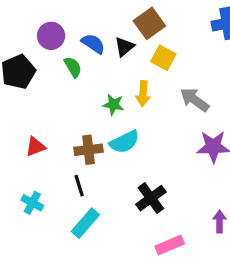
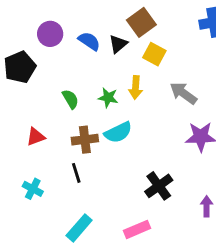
green semicircle: (73, 67) -> (70, 99), moved
black cross: (151, 198) -> (159, 186), moved
cyan rectangle: (85, 223) -> (79, 228), moved
pink rectangle: (170, 245) -> (137, 229), moved

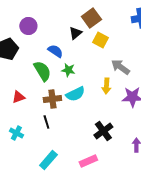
blue semicircle: (89, 41) -> (55, 51), moved
yellow arrow: (136, 87) -> (106, 86), moved
green semicircle: (70, 99) -> (42, 71), size x1.5

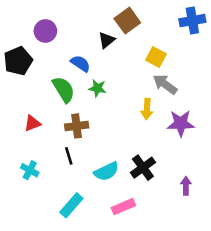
yellow square: (100, 40) -> (156, 57), moved
cyan semicircle: (75, 94) -> (107, 171), moved

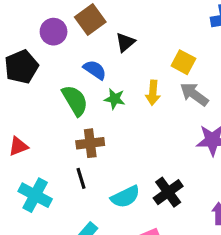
brown square: (127, 21) -> (90, 19), moved
yellow arrow: (147, 109) -> (153, 93), moved
red triangle: (32, 123) -> (18, 146), moved
cyan cross: (30, 170) -> (35, 195), size x1.5

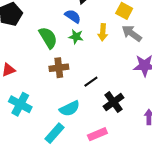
blue semicircle: (95, 70) -> (73, 16), moved
black line: (81, 178) -> (91, 82), moved, turned 72
cyan semicircle: (125, 197) -> (70, 108), moved

